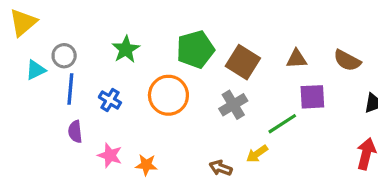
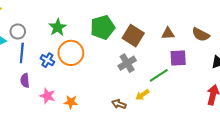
orange circle: (168, 95) -> (71, 53), moved

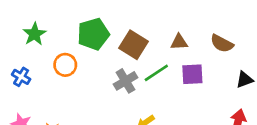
orange circle: (71, 53) -> (65, 65), moved, size x0.7
green line: (159, 75) -> (156, 73), moved

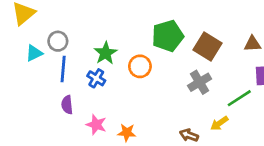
green star: (34, 34) -> (106, 53), moved
green line: (156, 73) -> (239, 98), moved

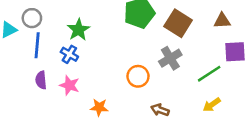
orange circle: (140, 66) -> (138, 76), moved
yellow arrow: (219, 123) -> (212, 105), moved
pink star: (96, 125) -> (69, 85), moved

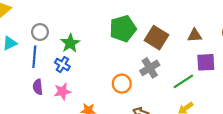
gray circle: (32, 18) -> (40, 32), moved
pink star: (69, 85) -> (62, 91), turned -30

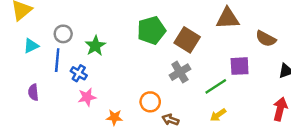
brown triangle: (195, 35) -> (228, 18), moved, size x1.5
blue cross: (62, 65) -> (79, 73), moved
orange circle: (122, 84) -> (150, 102), moved
purple semicircle: (38, 87) -> (33, 92), moved

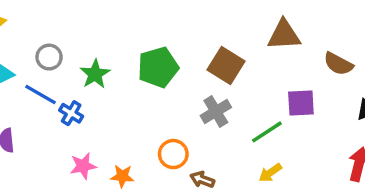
green pentagon: (151, 30) -> (158, 67), moved
blue line: (57, 60) -> (41, 94), turned -65
pink star: (87, 97) -> (83, 166), moved

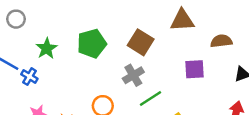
gray circle: (49, 57) -> (16, 19), moved
brown semicircle: (338, 64) -> (221, 41), turned 145
green line: (267, 132) -> (150, 99), moved

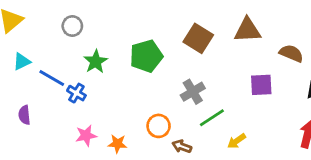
gray circle: (16, 19) -> (72, 26), moved
brown semicircle: (221, 41) -> (291, 53), turned 30
brown square: (141, 42) -> (198, 38), moved

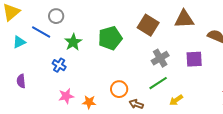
blue line: (52, 78) -> (41, 32), moved
gray cross: (193, 92) -> (160, 58), moved

